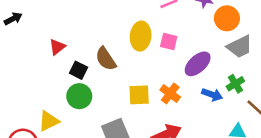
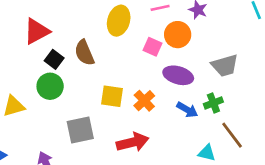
orange circle: (227, 18) -> (178, 35), moved
yellow ellipse: (141, 36) -> (119, 21), moved
red triangle: (57, 47) -> (37, 31), size x1.5
purple ellipse: (198, 64) -> (178, 75), turned 48

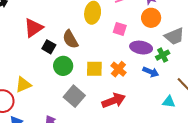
orange circle: (178, 35) -> (151, 18), moved
green circle: (50, 86) -> (63, 66), moved
green cross: (213, 103) -> (163, 55), moved
gray square: (80, 130) -> (74, 96), turned -30

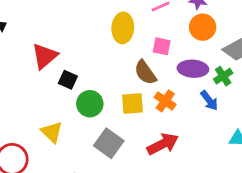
brown semicircle: (70, 39) -> (145, 72), moved
blue arrow: (151, 72) -> (209, 100), turned 35
yellow triangle: (23, 85) -> (52, 132), moved, turned -48

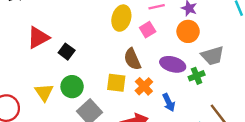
pink square: (162, 46) -> (148, 30), moved, turned 35
red triangle: (45, 56) -> (38, 38), moved
blue arrow: (209, 100) -> (169, 102), moved
green circle: (90, 104) -> (72, 87), moved

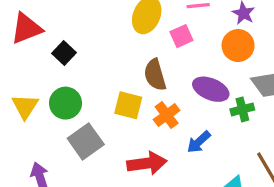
blue arrow: (169, 102) -> (199, 142), turned 66

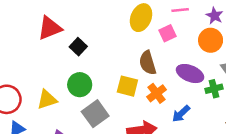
yellow triangle: (25, 106) -> (47, 100), moved, turned 40

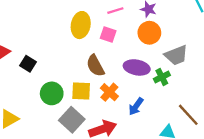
pink square: (168, 33) -> (108, 34), turned -35
green circle: (80, 85) -> (52, 93), moved
gray square: (95, 114) -> (72, 120), moved

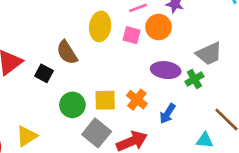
orange circle: (149, 33) -> (159, 27), moved
brown semicircle: (95, 66) -> (67, 52), moved

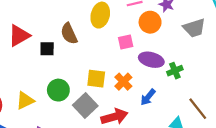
pink square: (132, 35) -> (126, 42), moved, turned -35
gray trapezoid: (209, 54) -> (194, 28), moved
black square: (44, 73) -> (47, 49), turned -35
green circle: (72, 105) -> (58, 90), moved

